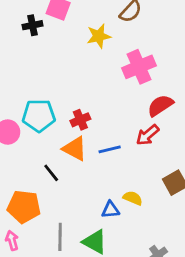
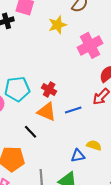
red cross: (80, 120) -> (49, 89), turned -32

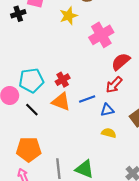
red cross: (49, 89) -> (63, 80), turned 32
black line: (30, 132) -> (32, 110), moved
blue triangle: (78, 156) -> (107, 110), moved

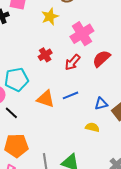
red cross: (63, 80) -> (45, 55), moved
red arrow: (114, 85) -> (73, 62), moved
black line: (32, 110) -> (11, 113), moved
blue triangle: (107, 110) -> (101, 104), moved

